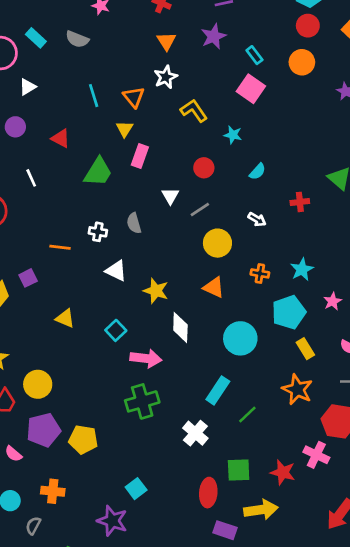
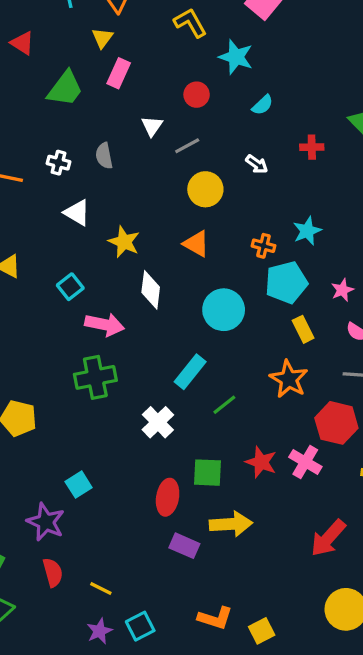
cyan star: (233, 135) -> (236, 57), size x1.5
orange cross: (260, 273) -> (263, 246), moved
pink star: (333, 301) -> (342, 290), moved
red star: (283, 472) -> (261, 462), moved

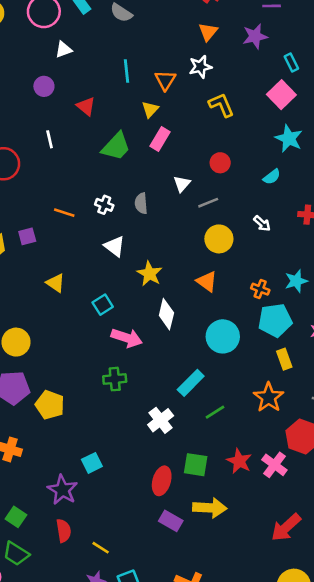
cyan star: (236, 57) -> (289, 139), moved
green cross: (95, 377) -> (115, 379), size x0.7

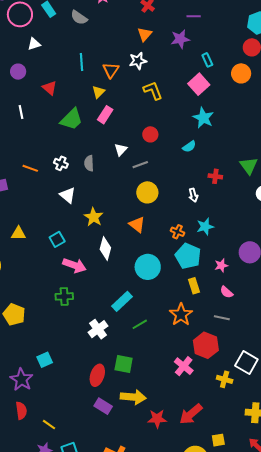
white arrow: (262, 223) -> (193, 195), moved, turned 32
yellow triangle: (56, 283) -> (18, 233), moved, turned -35
cyan pentagon: (275, 320) -> (188, 256), turned 30
red star: (239, 461) -> (157, 419), moved, turned -30

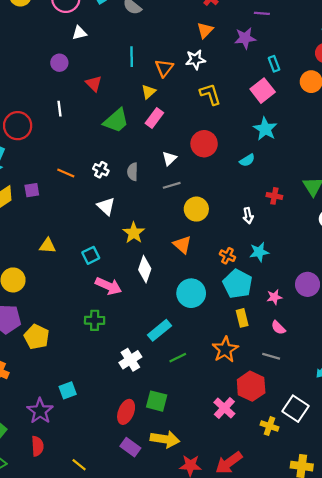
red circle: (150, 134) -> (204, 144), size x1.5
gray line: (140, 165) -> (172, 185), moved
yellow line: (49, 425) -> (79, 465), moved

